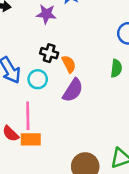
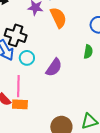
black cross: (49, 53) -> (16, 35), moved, size x1.5
orange semicircle: (69, 64) -> (58, 18), moved, size x1.5

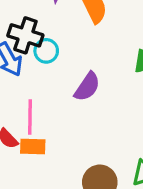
cyan circle: (27, 58) -> (46, 51), moved

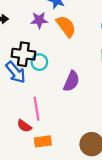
orange rectangle: (33, 147) -> (43, 141), moved

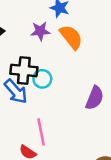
purple semicircle: (71, 81) -> (95, 98), moved

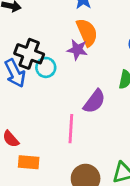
purple star: (40, 31) -> (77, 50), moved
pink line: (41, 132) -> (71, 129), moved

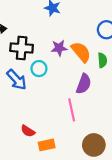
orange semicircle: (87, 32) -> (81, 52), moved
black cross: (29, 54) -> (22, 48), moved

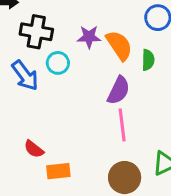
pink line: (72, 110) -> (122, 125), moved

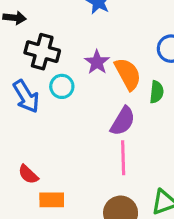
purple star: (89, 37) -> (97, 62), turned 30

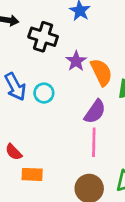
black cross: (42, 52) -> (43, 37), moved
cyan circle: (62, 86) -> (44, 93), moved

